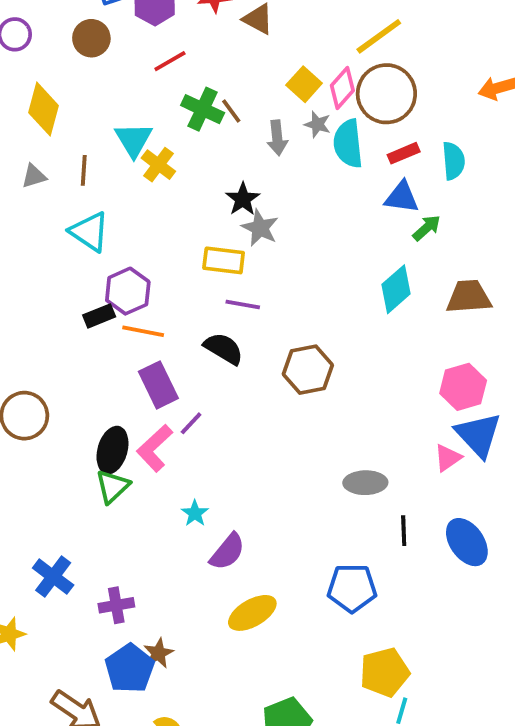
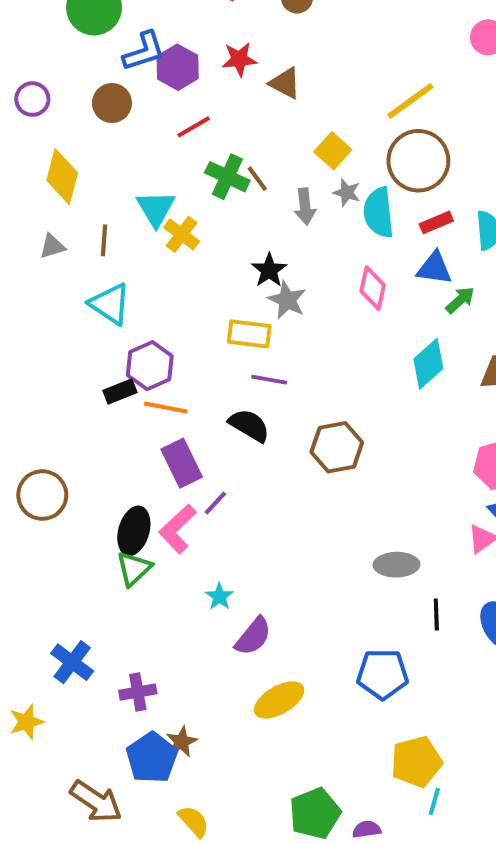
pink diamond: (342, 88) -> (373, 288), moved, turned -30

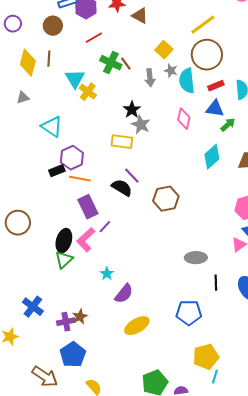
brown line: (104, 240) -> (49, 59), moved
purple line: (269, 380) -> (132, 176), moved, turned 36
brown star: (182, 742) -> (80, 317), moved

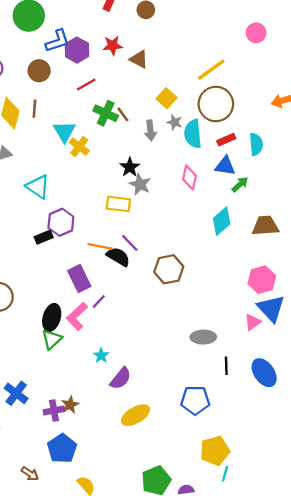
orange line: (80, 179) -> (100, 246), moved
brown arrow: (45, 377) -> (30, 474), size x0.6

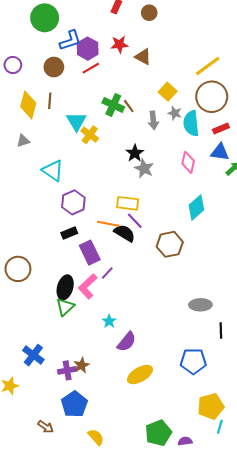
red line: (86, 84) -> (91, 68), moved
yellow rectangle: (118, 204) -> (128, 203), moved
cyan diamond: (222, 221) -> (196, 207), moved
black rectangle: (44, 237) -> (69, 233), moved

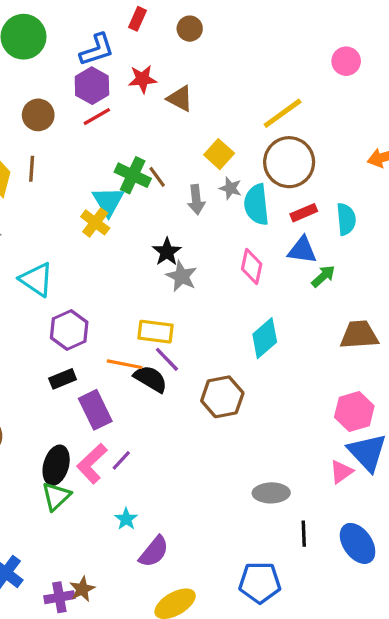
blue L-shape: (70, 40) -> (97, 50), moved
cyan triangle: (76, 121) -> (108, 201), moved
purple line: (107, 273) -> (121, 460), moved

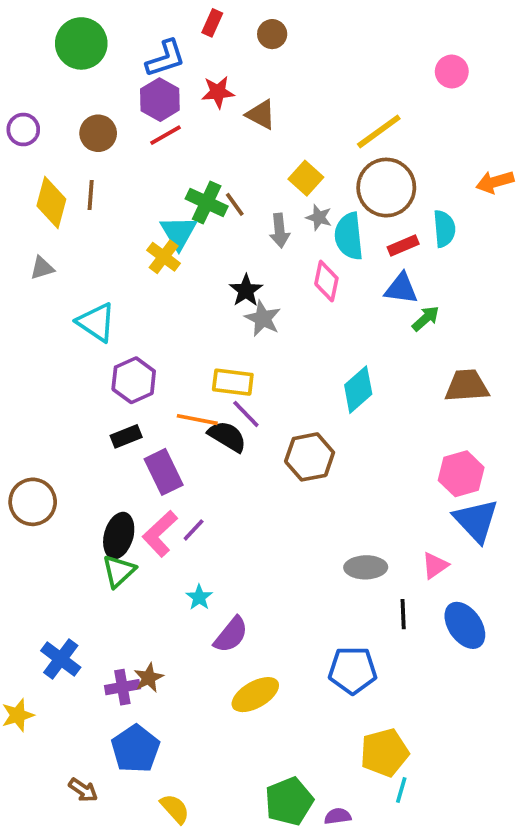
cyan semicircle: (346, 219) -> (444, 229), moved
pink diamond: (252, 266) -> (326, 281), moved
pink triangle: (341, 472) -> (435, 565), moved

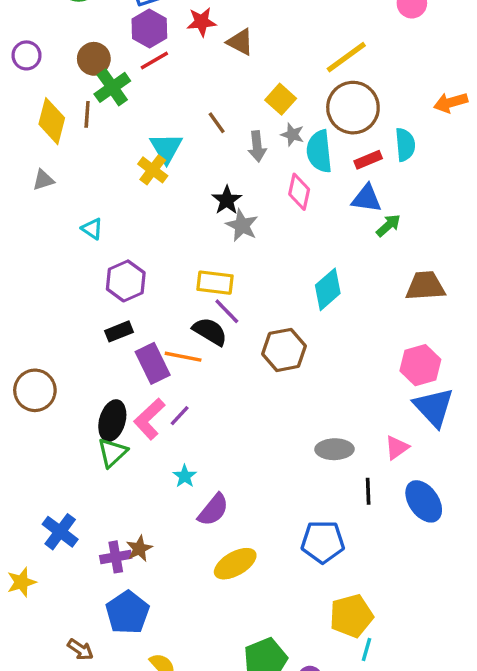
green cross: (207, 202) -> (112, 87), moved, turned 30
cyan triangle: (96, 322) -> (92, 229), size x0.6
orange line: (197, 420) -> (183, 357), moved

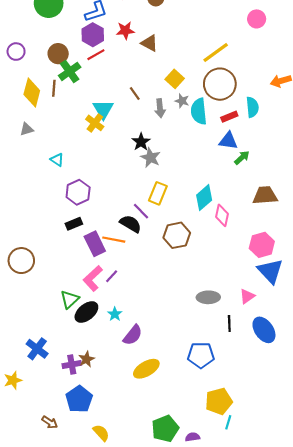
pink diamond: (299, 192) -> (222, 215), moved
yellow rectangle: (215, 283) -> (158, 193), moved, turned -75
black ellipse: (112, 421) -> (86, 312), moved, turned 35

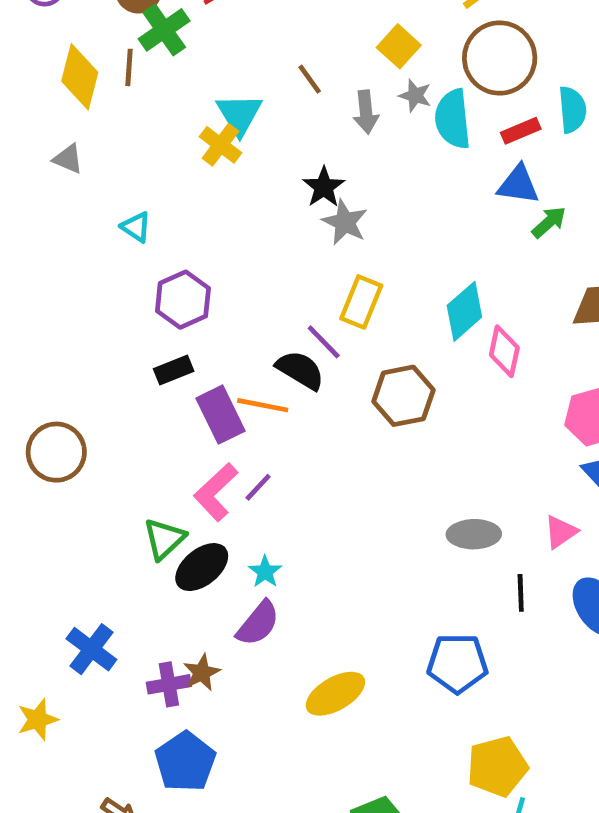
gray triangle: (27, 129) -> (68, 159), turned 40
purple semicircle: (133, 335) -> (258, 623), moved

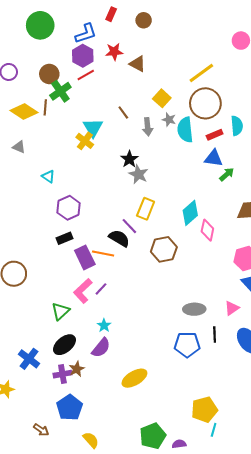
yellow diamond: (80, 77) -> (24, 112), turned -72
black ellipse: (202, 567) -> (65, 345), moved
blue pentagon: (457, 663) -> (187, 345), moved

